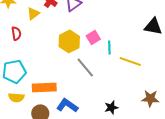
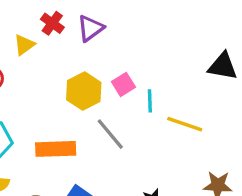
orange rectangle: (44, 87) -> (56, 149), moved

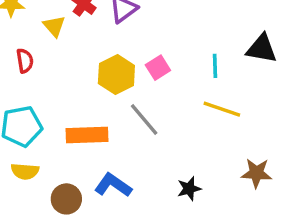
yellow triangle: (24, 45) -> (54, 26), turned -35
cyan line: (150, 101) -> (215, 66), moved

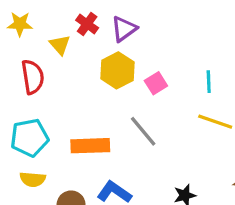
red semicircle: (25, 61) -> (33, 77), size x1.5
yellow hexagon: (116, 75) -> (117, 70), moved

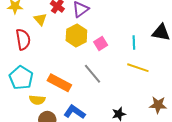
cyan pentagon: (29, 138) -> (21, 78), turned -30
orange rectangle: (90, 146) -> (59, 83), turned 30
yellow semicircle: (33, 179) -> (37, 100), moved

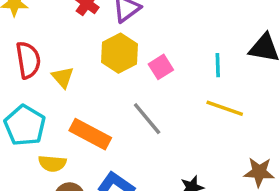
yellow triangle: (40, 19) -> (63, 77), moved

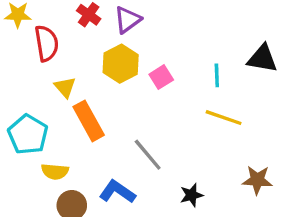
red semicircle: (28, 60) -> (46, 43), moved
gray line: (147, 119) -> (148, 155), moved
orange rectangle: (90, 134) -> (89, 121), moved, turned 33

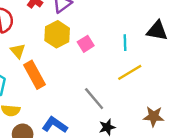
yellow line: (224, 118) -> (130, 72), turned -50
gray line: (148, 155) -> (94, 99), moved

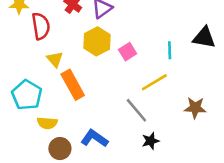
yellow line: (130, 72) -> (154, 82), moved
brown star: (154, 116) -> (195, 108), moved

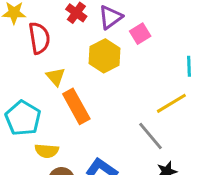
pink square: (128, 52) -> (140, 34), moved

